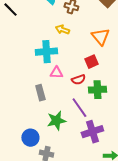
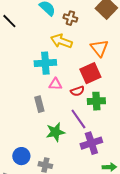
yellow arrow: (62, 30) -> (61, 41), size x1.5
red square: (91, 62) -> (90, 73), size x1.5
blue circle: (30, 138) -> (21, 156), moved

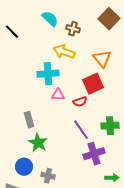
green cross: (96, 101) -> (110, 126), moved
gray rectangle: (39, 104) -> (29, 120), moved
green star: (55, 132) -> (38, 143), moved, turned -30

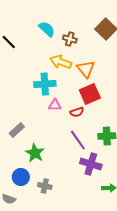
orange triangle: (102, 59) -> (86, 69), moved
gray rectangle: (29, 120) -> (17, 130), moved, turned 63
purple cross: (94, 154) -> (91, 164), turned 35

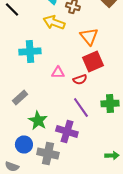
yellow arrow: (61, 62) -> (54, 22), moved
cyan cross: (45, 84) -> (30, 52), moved
purple cross: (91, 164) -> (67, 132), moved
gray cross: (45, 186) -> (48, 154), size x1.5

